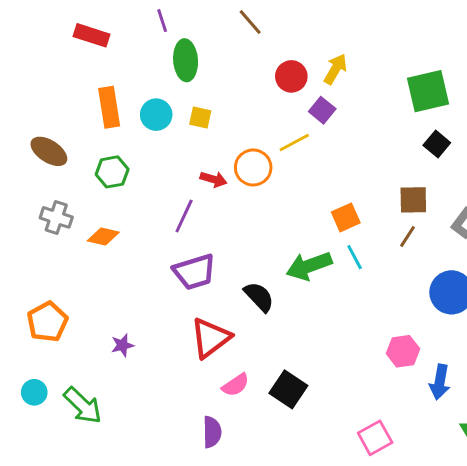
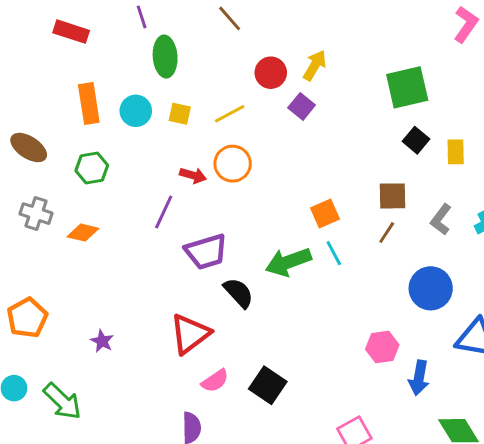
yellow line: (294, 143) -> (230, 114), moved
purple trapezoid: (194, 272) -> (206, 252), moved
purple star: (122, 345) -> (102, 341), turned -30

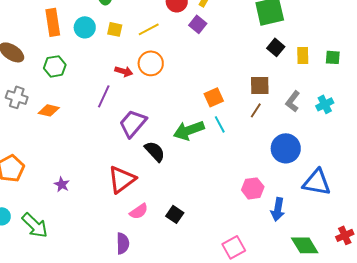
purple trapezoid: (206, 252) -> (133, 123), turned 148
black square: (268, 385) -> (175, 214), size x0.7

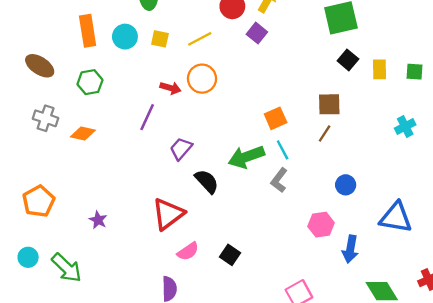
gray L-shape: (293, 101) -> (279, 180), moved
purple trapezoid: (133, 123) -> (181, 149), size x0.7
blue circle: (286, 148) -> (346, 185), moved, size x0.6

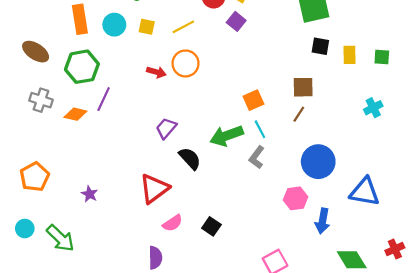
black square: (348, 60) -> (320, 46), turned -30
green hexagon: (90, 82) -> (82, 67), size x1.4
purple line: (147, 117) -> (104, 99), moved
blue circle: (346, 185) -> (318, 162), size x1.8

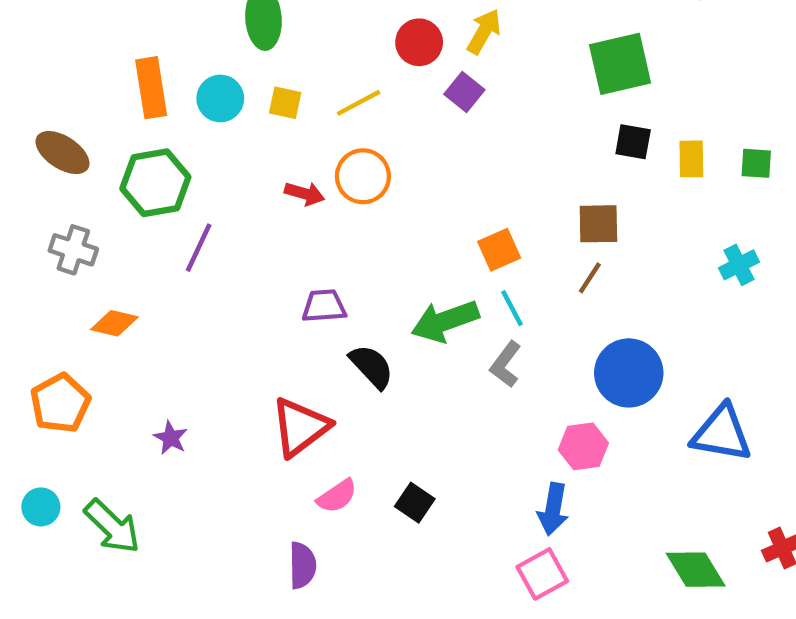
orange diamond: (75, 114) -> (114, 323), moved
purple trapezoid: (166, 128) -> (324, 306), turned 45
blue arrow: (323, 221) -> (553, 509), moved

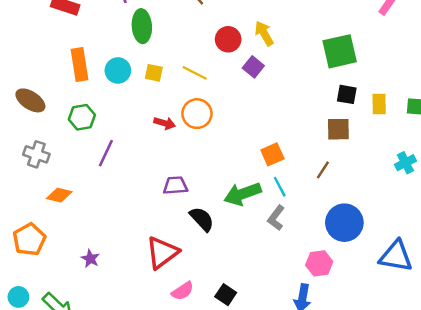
yellow arrow: (484, 31) -> (264, 33), turned -60
yellow line: (359, 103) -> (195, 73), turned 55
green hexagon: (155, 183) -> (82, 117), size x0.7
brown square: (598, 224) -> (338, 129), moved

